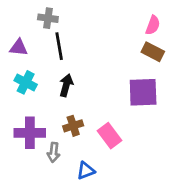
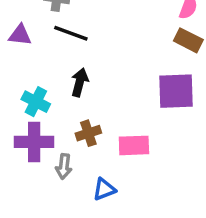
black line: (59, 46) -> (71, 33), turned -60
cyan cross: (26, 82) -> (36, 102), moved
pink rectangle: (109, 136) -> (134, 145), turned -55

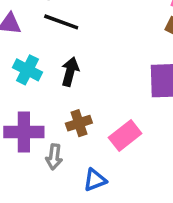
cyan cross: (36, 102) -> (27, 70), moved
pink rectangle: (134, 145) -> (125, 136), turned -36

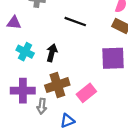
black line: (61, 22) -> (75, 22), moved
brown cross: (79, 123) -> (57, 85), size x1.5

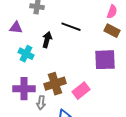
black arrow: (52, 53) -> (47, 40), moved

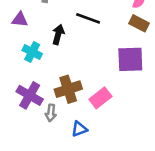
purple cross: (24, 89) -> (30, 95), turned 30

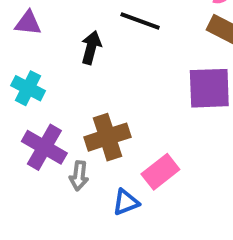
cyan cross: (32, 52) -> (28, 88), moved
pink rectangle: (100, 98) -> (160, 172), moved

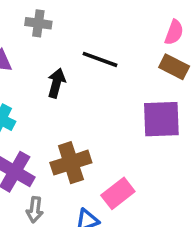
gray arrow: (79, 176) -> (35, 210), moved

